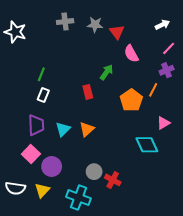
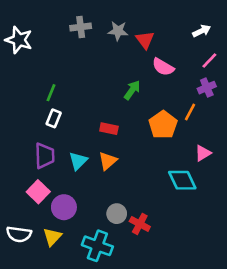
pink semicircle: (131, 54) -> (163, 67), turned -30
red rectangle: (88, 92) -> (109, 129), moved, turned -64

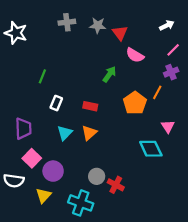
white rectangle: (54, 118) -> (56, 103), moved
pink triangle: (203, 153) -> (168, 126), turned -32
purple trapezoid: (45, 156) -> (23, 129), moved
white semicircle: (19, 234) -> (14, 181), moved

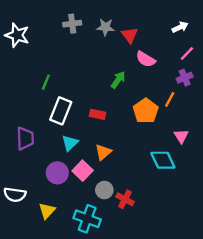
white rectangle: (56, 103) -> (61, 111), size x1.6
orange triangle: (89, 133) -> (103, 152), moved
pink square: (32, 158) -> (83, 171), moved
purple circle: (53, 171) -> (57, 173), moved

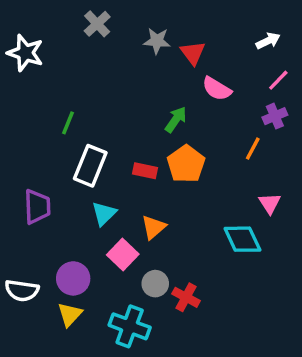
gray cross: (72, 24) -> (97, 24), moved, turned -36
orange pentagon: (146, 111) -> (186, 164), moved
purple circle: (57, 173) -> (73, 278), moved

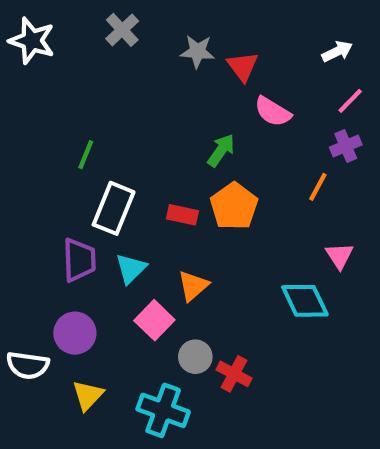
white star: (25, 53) -> (32, 41), moved
purple trapezoid: (37, 207) -> (79, 260), moved
purple circle: (73, 278) -> (75, 333), moved

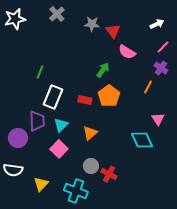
white star: (32, 41) -> (15, 19), turned -30
purple cross: (346, 146) -> (161, 68), turned -32
pink square: (154, 320) -> (59, 149), moved
purple circle: (75, 333) -> (18, 138), moved

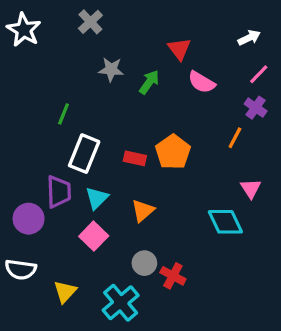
white star: (15, 19) -> (24, 30), turned -30
gray star: (92, 24) -> (111, 69), moved
green arrow: (103, 70) -> (149, 82), moved
cyan cross: (76, 191) -> (121, 303), turned 30

